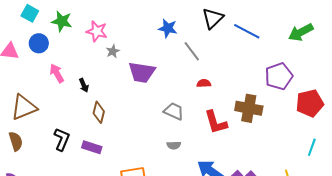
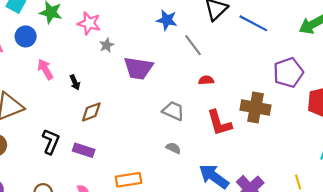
brown diamond: (99, 112) -> (91, 112), turned 55
gray semicircle: (174, 145) -> (173, 148), turned -152

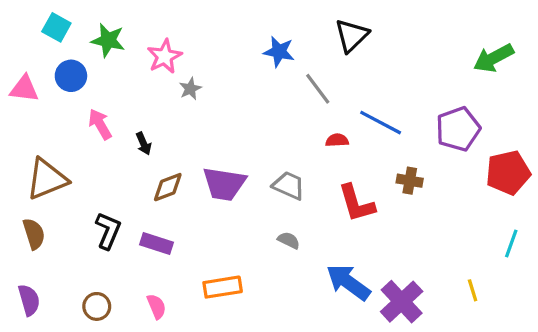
pink star: (89, 23) -> (165, 56), turned 30
blue line: (253, 23) -> (381, 123), moved
purple trapezoid: (138, 68) -> (224, 184), moved
brown cross: (255, 108) -> (410, 181), size x0.6

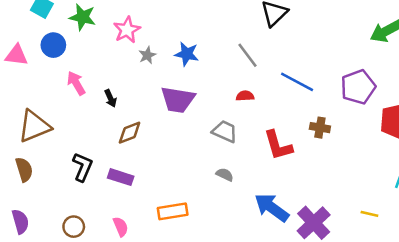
blue star: (279, 52) -> (187, 54), moved
red semicircle: (337, 140) -> (245, 96), moved
purple trapezoid: (224, 184) -> (178, 100), moved
yellow line: (473, 290) -> (369, 214), turned -60

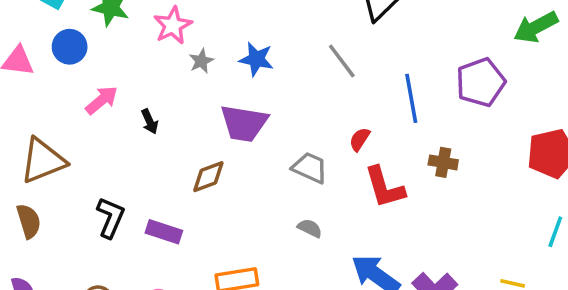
blue line: (297, 82) -> (411, 98), turned 52
pink arrow: (76, 83) -> (102, 100), turned 80
purple pentagon: (358, 87) -> (481, 82), moved
red semicircle: (245, 96) -> (360, 139), moved, turned -54
brown diamond: (130, 133) -> (208, 177), moved

